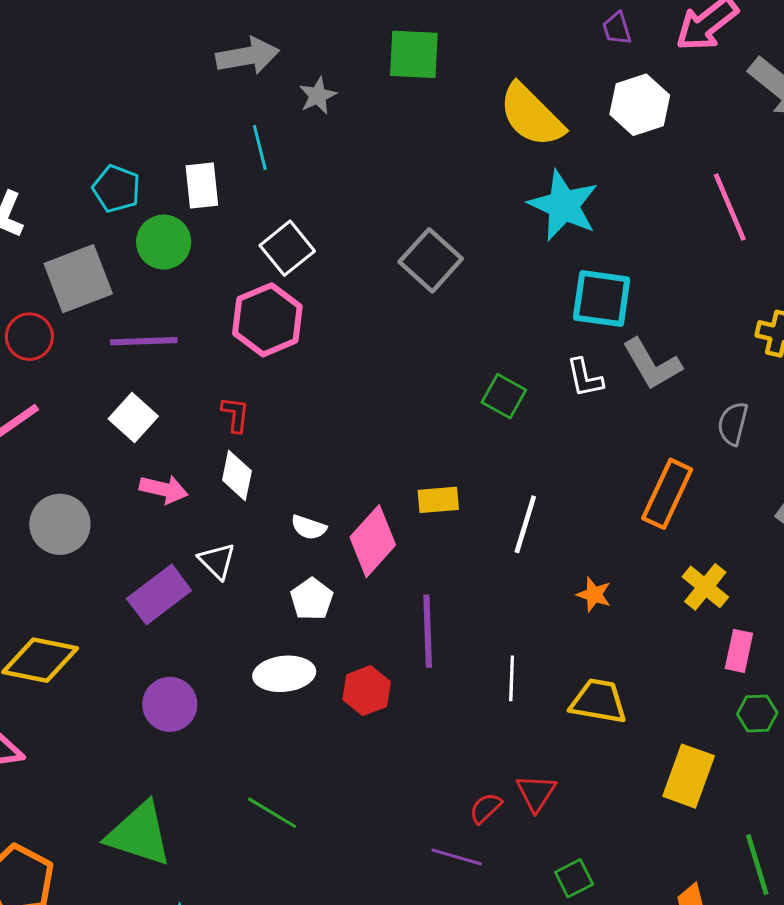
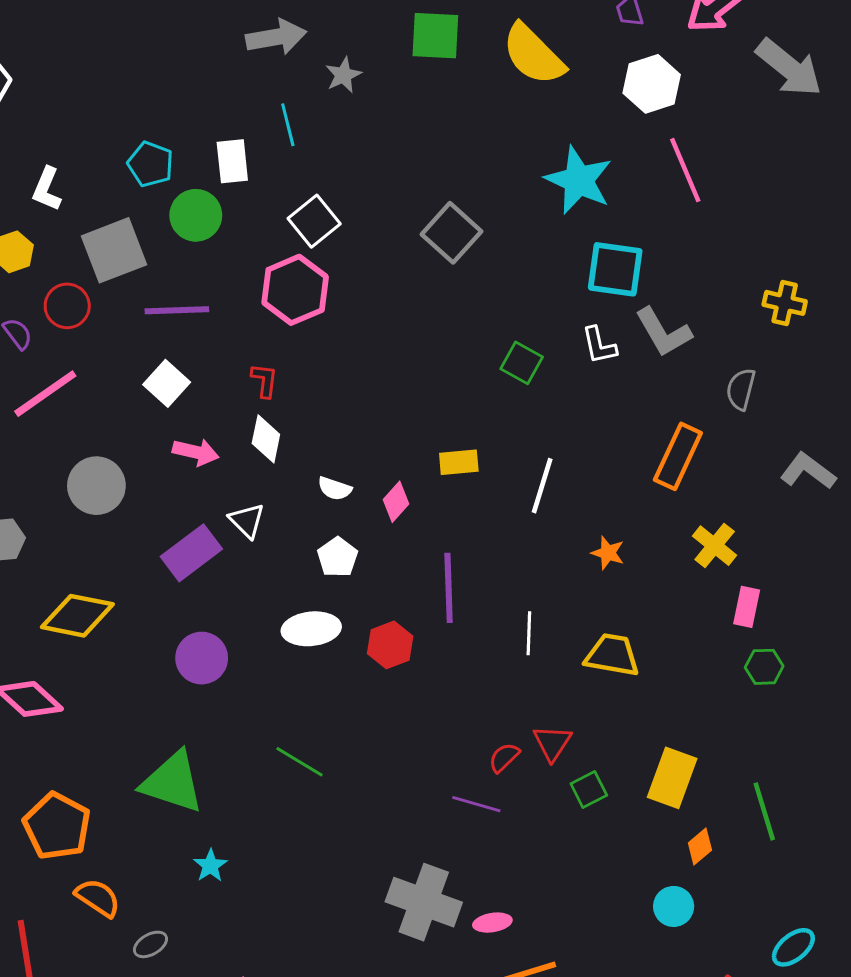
yellow semicircle: (531, 115) -> (533, 55), moved
pink line: (730, 207) -> (685, 170), moved
pink diamond: (373, 541) -> (396, 502), size x0.6
yellow rectangle: (689, 776) -> (672, 778), moved
green square: (574, 878) -> (589, 790), moved

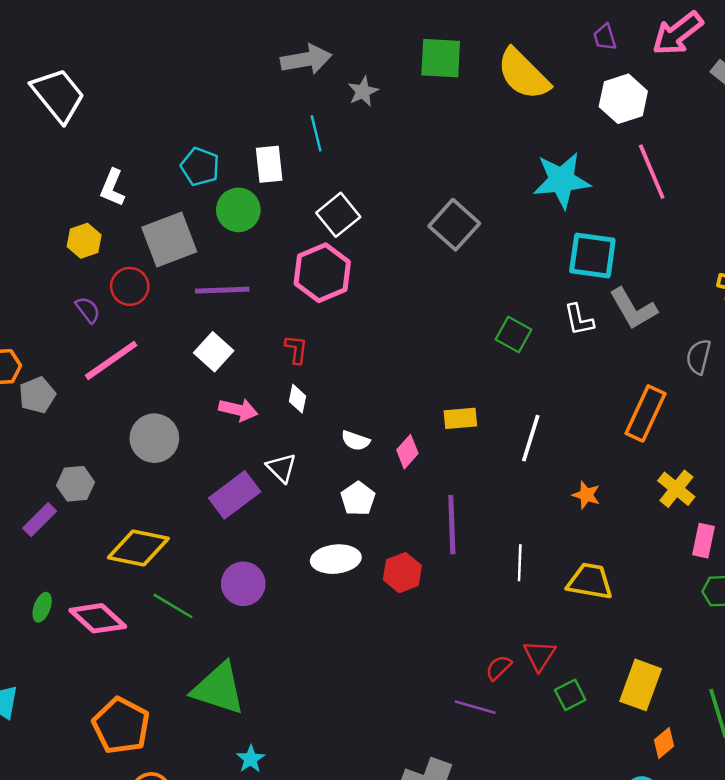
cyan star: (579, 180) -> (562, 180), turned -30
white diamond: (266, 439) -> (298, 399), size x0.7
green line: (300, 762) -> (173, 606), moved

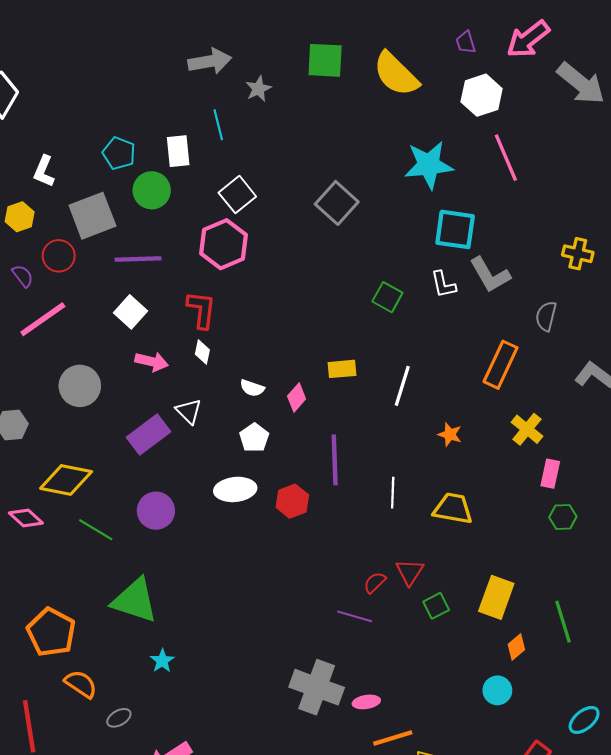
red L-shape: (296, 349) -> (201, 310), size x1.5
pink diamond: (98, 618) -> (26, 518), moved, size x0.7

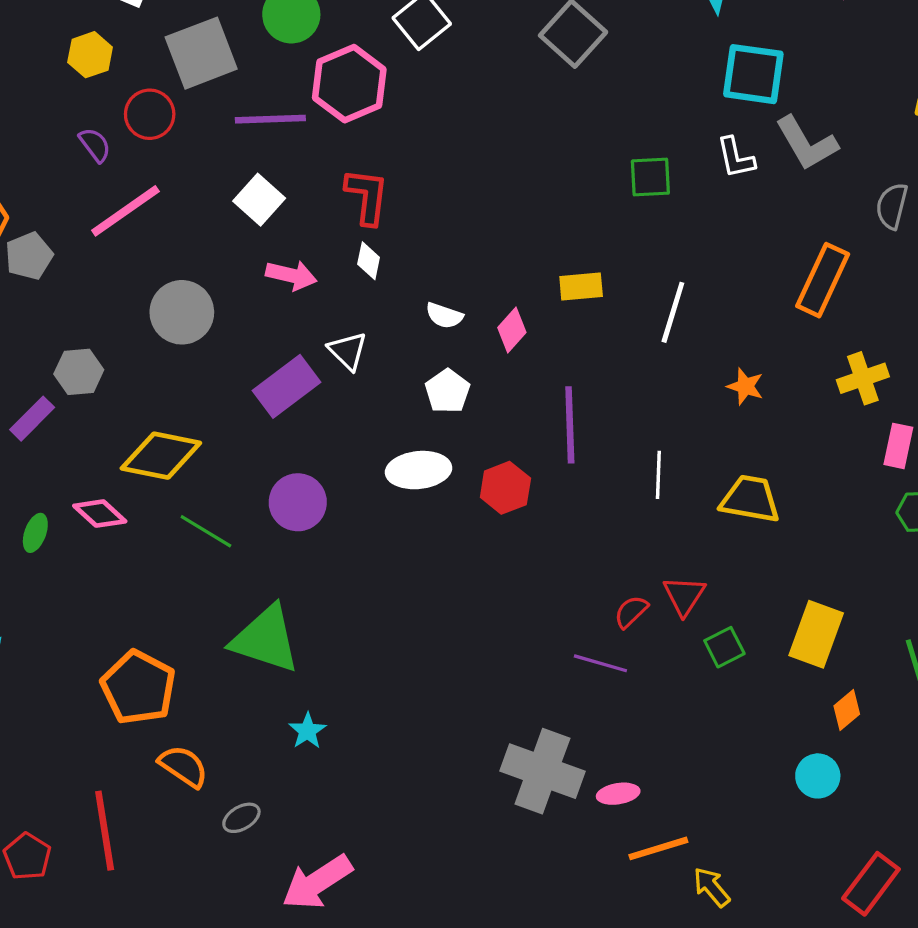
pink hexagon: (224, 244) -> (349, 84), moved
green square: (387, 297) -> (650, 177), turned -32
yellow cross: (527, 429) -> (863, 378), turned 32

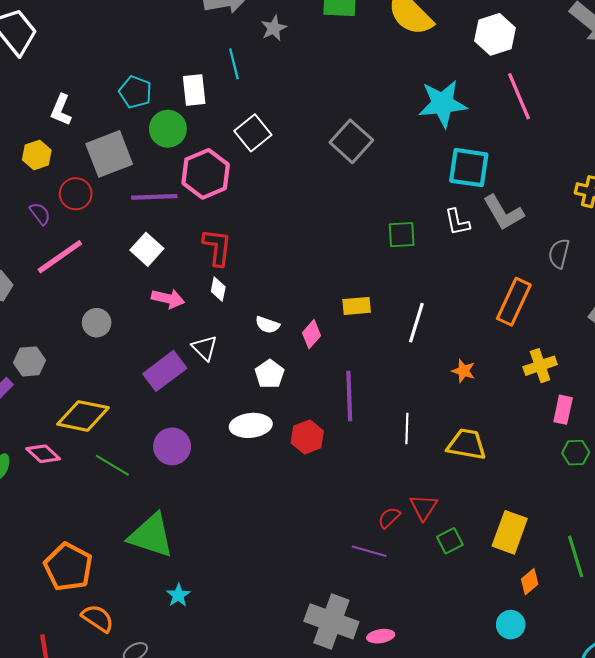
gray circle: (182, 312) -> (97, 323), size x0.7

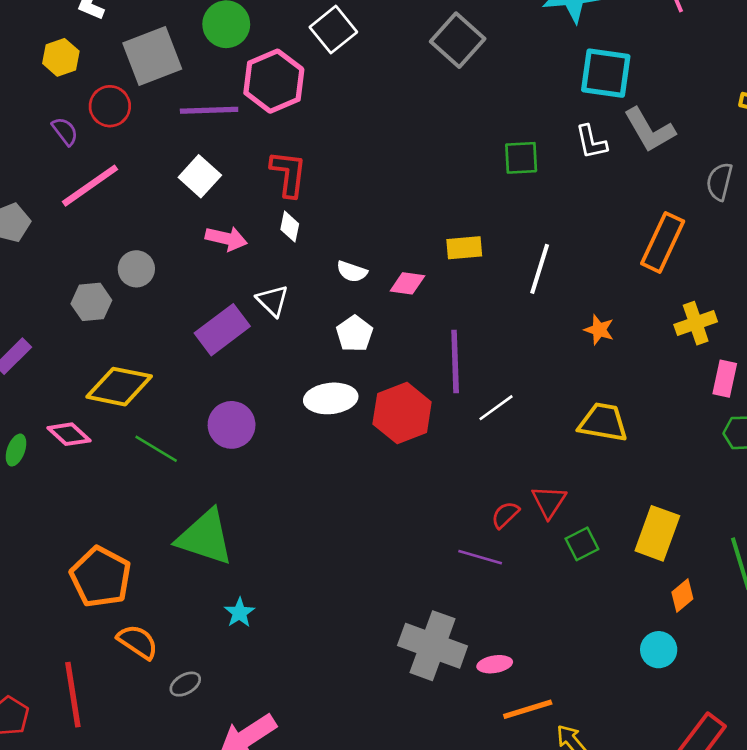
pink diamond: (312, 334) -> (407, 283), turned 56
gray hexagon: (30, 361) -> (91, 302), moved
white line: (407, 429) -> (496, 408), moved, turned 52
red hexagon: (307, 437) -> (402, 413), size x1.4

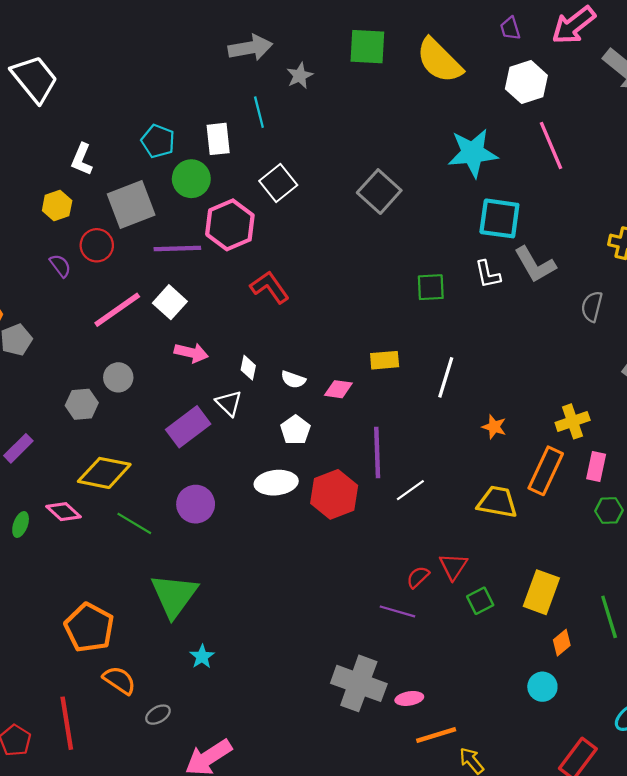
red L-shape: (288, 174) -> (270, 287), moved, turned -42
pink line: (90, 186) -> (117, 310), moved
white diamond: (290, 227) -> (248, 368), moved
orange rectangle: (663, 242) -> (546, 471), moved
green triangle: (205, 537) -> (174, 595), turned 48

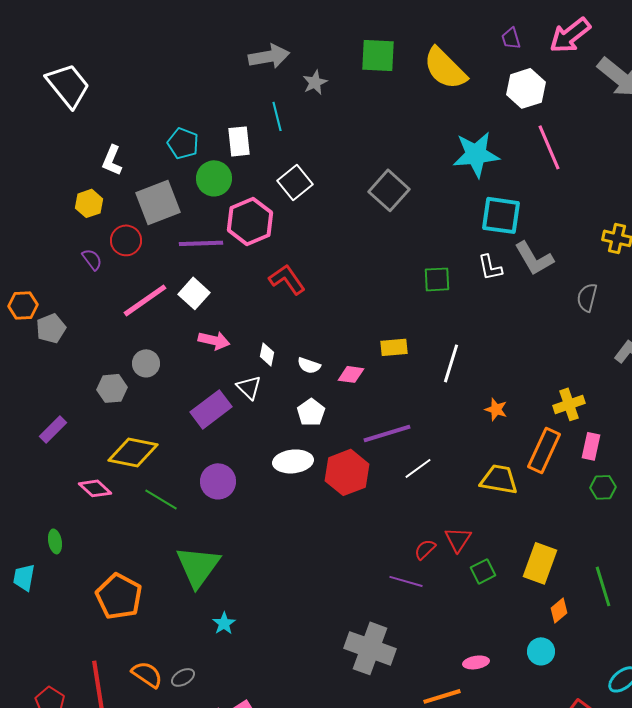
purple line: (377, 453) -> (387, 433), turned 75
green ellipse: (21, 525) -> (55, 541), moved, turned -30
orange semicircle: (119, 680) -> (147, 674), moved
pink ellipse: (409, 698) -> (476, 662), moved

